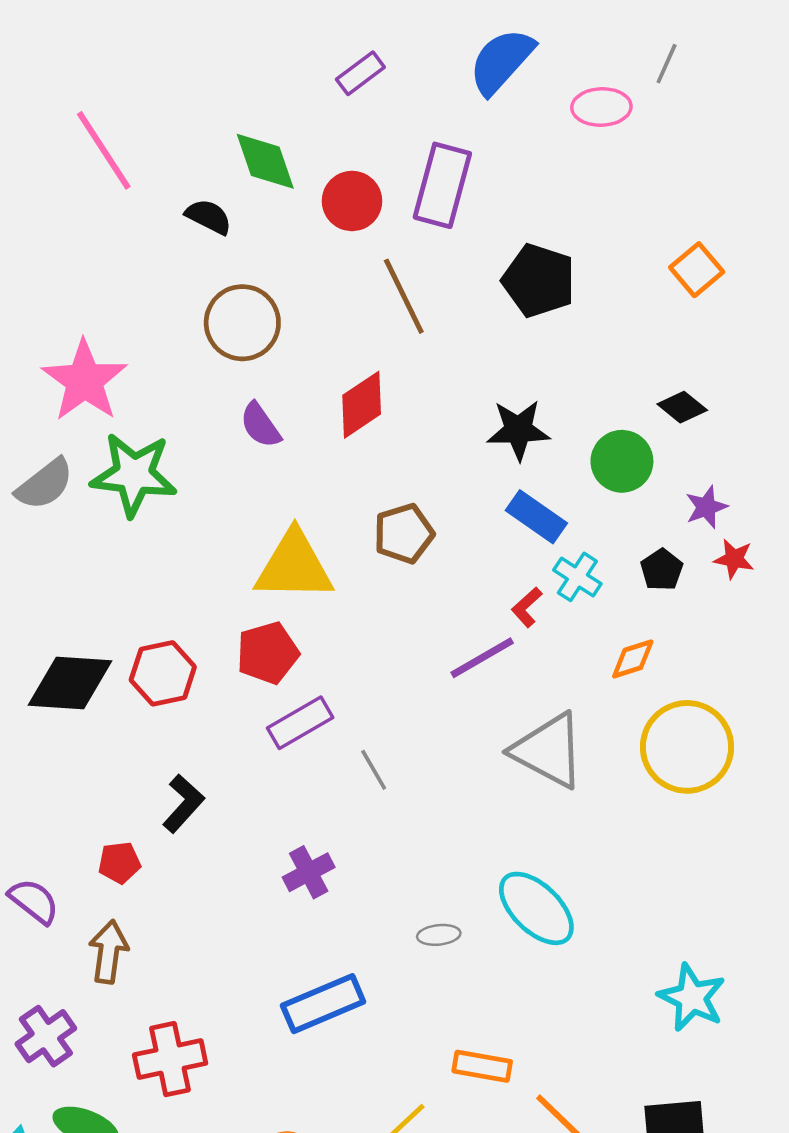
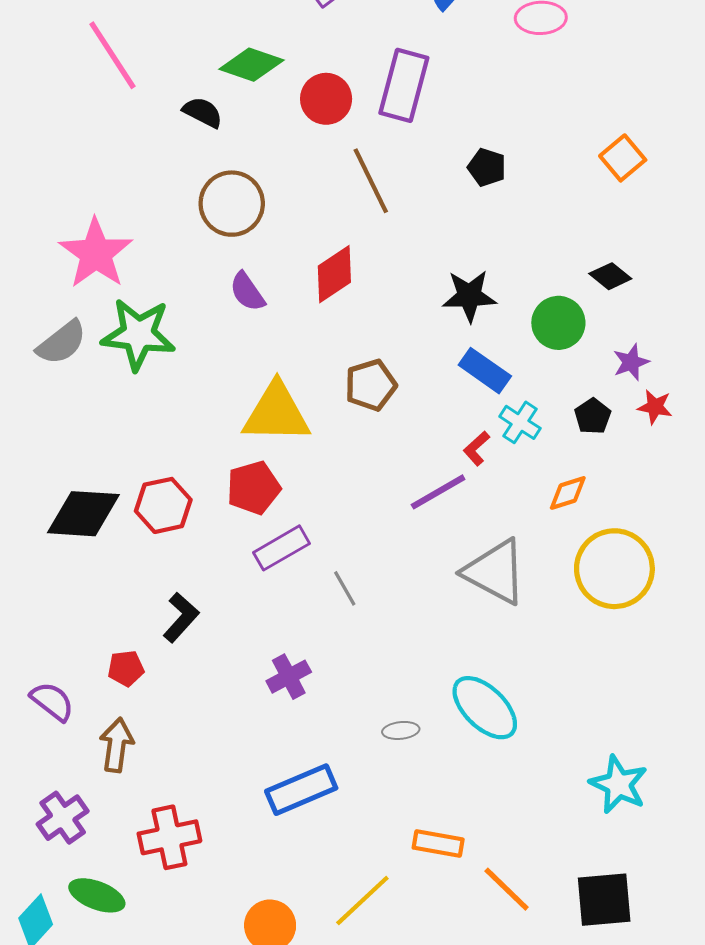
green diamond: (265, 161) -> (251, 65), turned -52
black pentagon: (539, 281) -> (487, 167), size x0.6

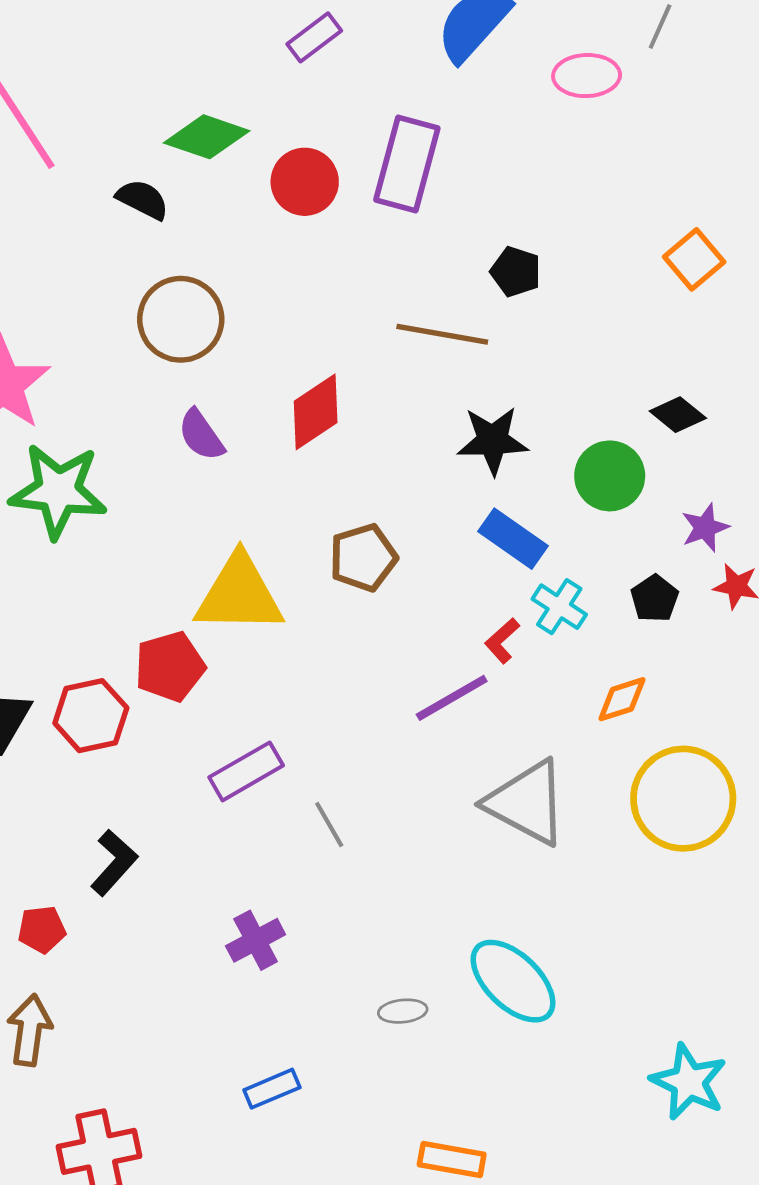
brown line: (371, 181) -> (442, 334), moved, turned -54
red pentagon: (253, 488) -> (170, 667), moved
blue rectangle: (301, 790) -> (272, 1089), size x0.6

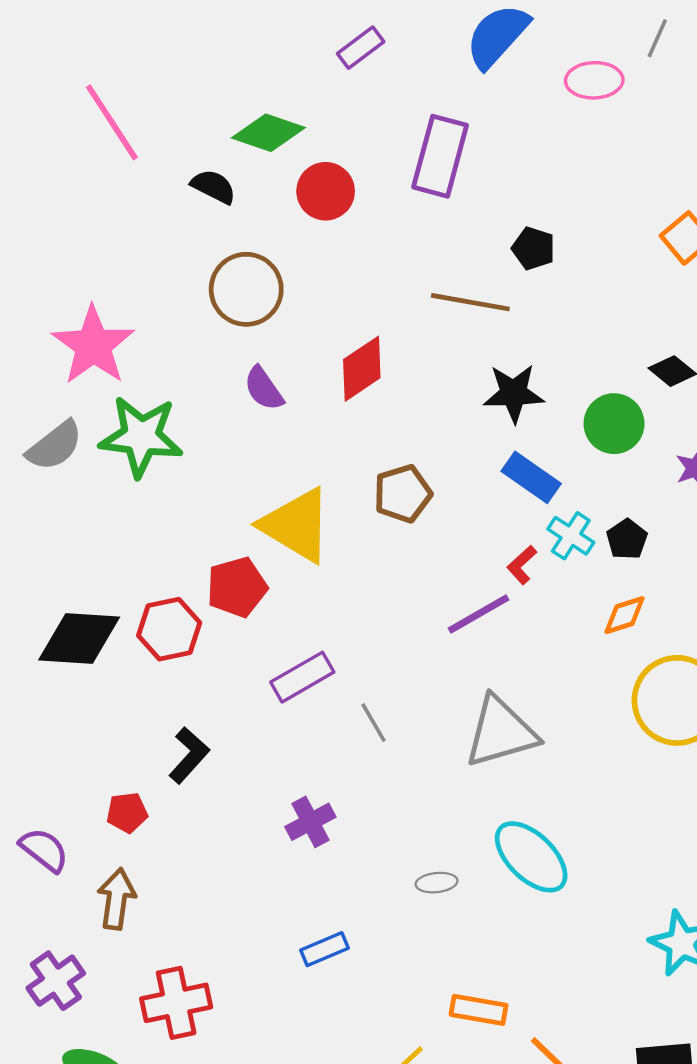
red circle: (305, 182) -> (326, 191), moved
yellow triangle: (239, 594) -> (296, 525), turned 30
black pentagon: (655, 598) -> (627, 539), moved
gray triangle: (527, 803) -> (501, 732), moved, turned -44

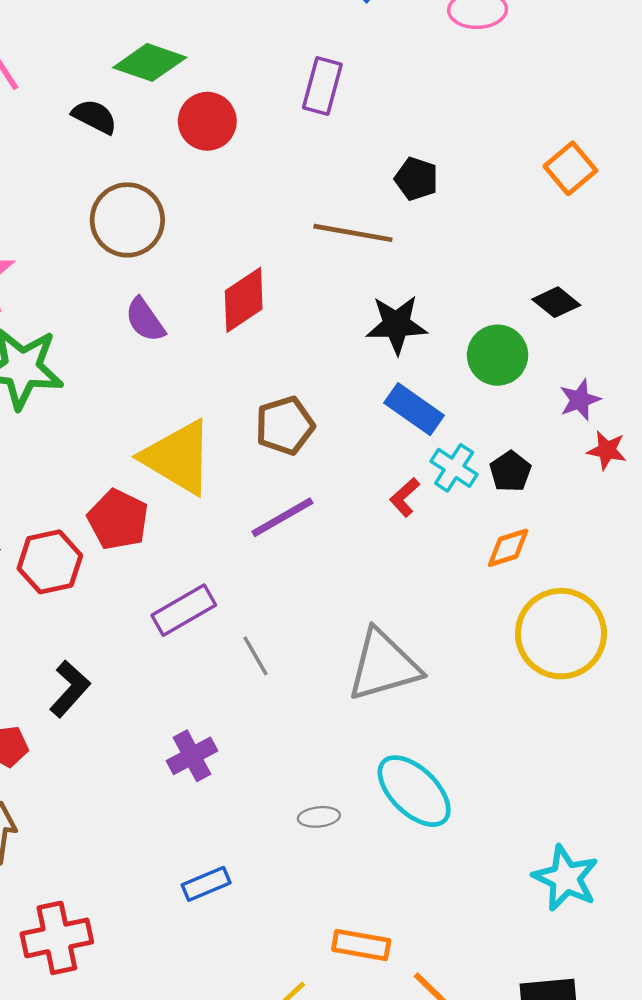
purple rectangle: (440, 156) -> (322, 86), size x0.7
red pentagon: (237, 587) -> (118, 520), turned -30
purple line: (479, 614) -> (282, 517), moved

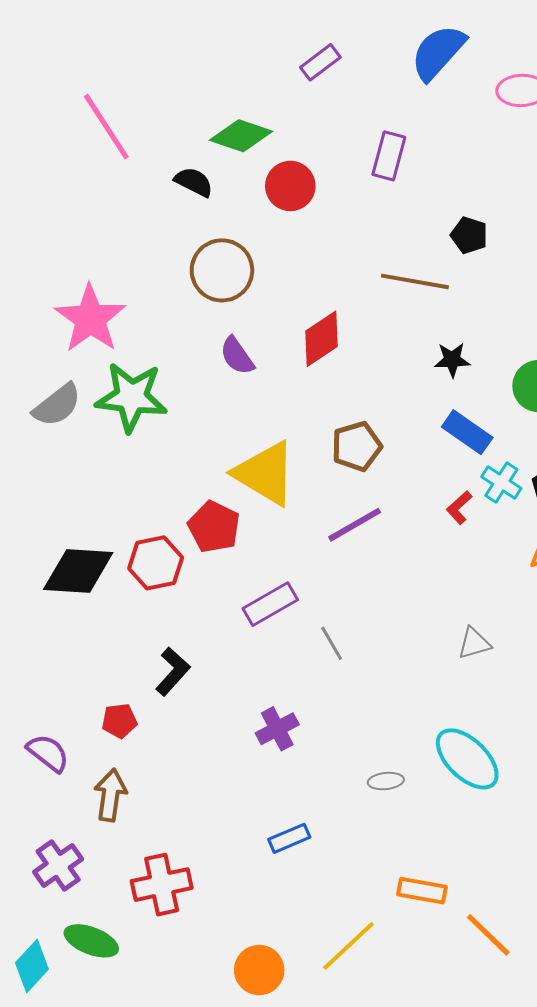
black star: (396, 325) -> (452, 360), size x0.7
gray triangle: (384, 665) -> (474, 643), moved, size x0.5

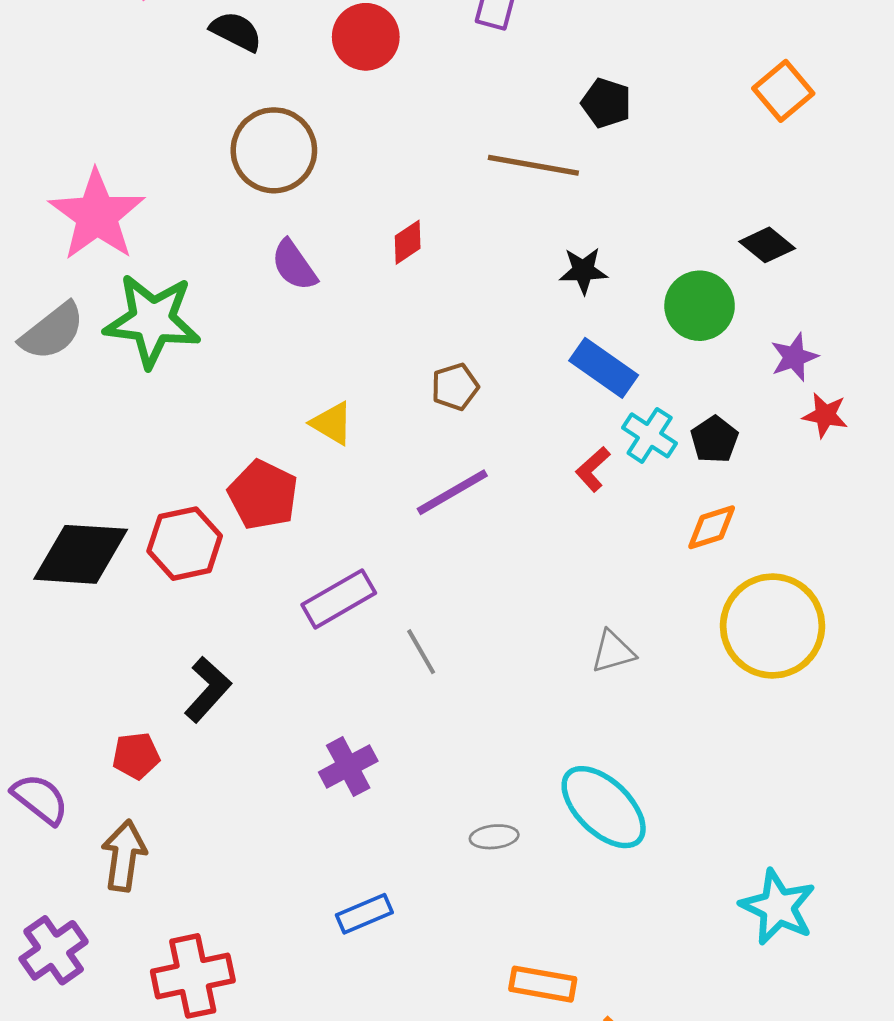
red diamond: (321, 339) -> (408, 242), size x0.6
brown pentagon: (357, 446) -> (455, 387), size x0.7
yellow triangle: (265, 473) -> (332, 423), size x0.5

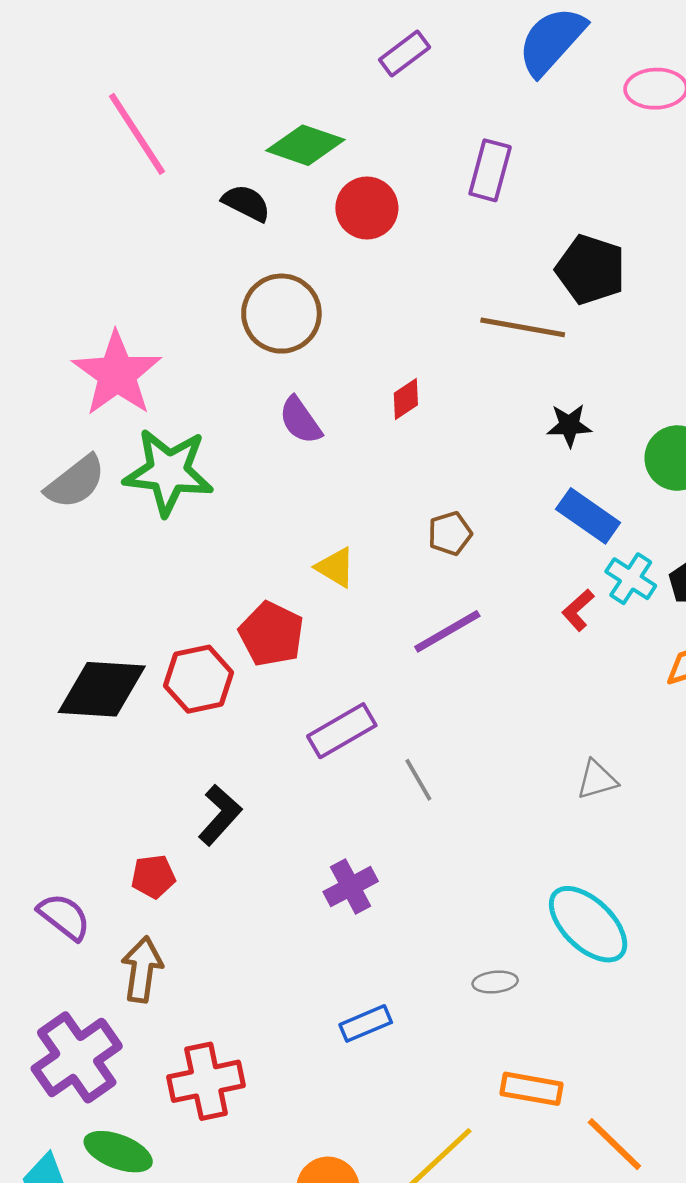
black pentagon: (606, 103) -> (591, 270), size x1.5
gray ellipse: (494, 837) -> (495, 982), moved
purple cross: (54, 950) -> (77, 1057), size x1.4

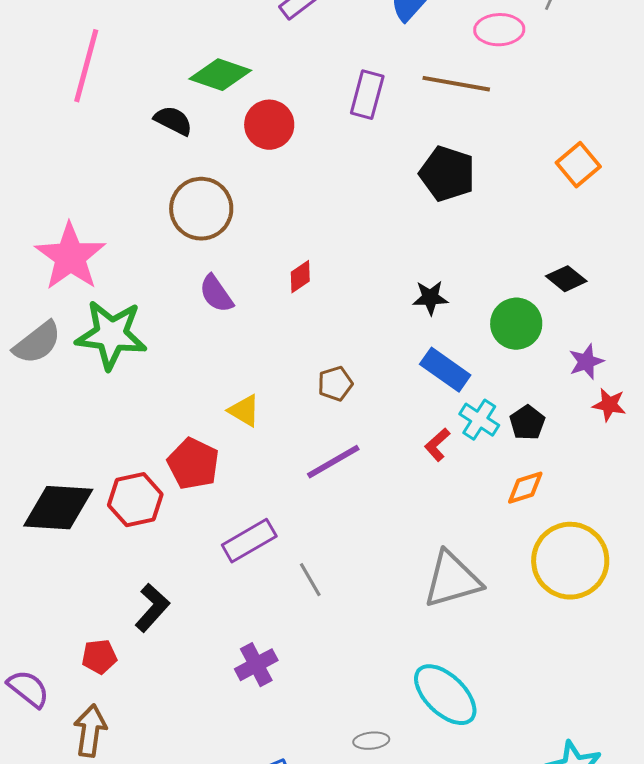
pink line: (137, 134) -> (86, 66), turned 48
brown line: (523, 327) -> (456, 84), moved
gray triangle: (597, 780) -> (452, 580), size x1.8

